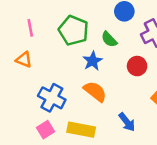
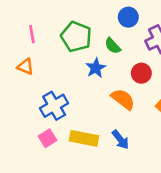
orange semicircle: (95, 91) -> (123, 99), moved
blue cross: (52, 98) -> (54, 106), turned 32
blue arrow: (127, 122) -> (120, 140), moved

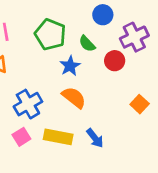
red circle: (141, 73) -> (115, 61), moved
orange semicircle: (123, 99) -> (74, 97), moved

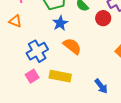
blue star: (70, 66) -> (60, 23), moved
blue arrow: (95, 138) -> (101, 86), moved

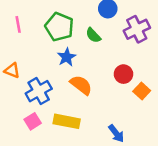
red circle: (103, 18) -> (124, 74), moved
orange triangle: (15, 21) -> (12, 70), moved

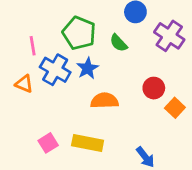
pink line: (18, 24) -> (33, 46), moved
purple cross: (137, 29) -> (169, 36), turned -30
orange semicircle: (81, 85) -> (104, 101), turned -40
blue cross: (39, 91) -> (55, 70), moved, turned -30

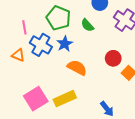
orange semicircle: (104, 101) -> (77, 68), turned 30
pink square: (48, 143) -> (36, 99), size x1.6
yellow rectangle: (88, 143) -> (65, 99), turned -35

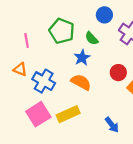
blue star: (65, 44) -> (82, 58), moved
blue cross: (41, 45) -> (44, 81), moved

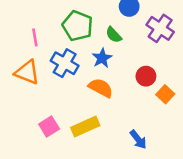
orange triangle: (20, 69) -> (27, 72), size x1.5
blue cross: (44, 81) -> (65, 63), moved
pink square: (38, 114) -> (49, 127), size x0.7

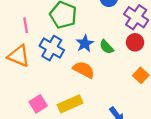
green semicircle: (114, 35) -> (107, 47), moved
red circle: (146, 76) -> (135, 42), moved

